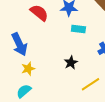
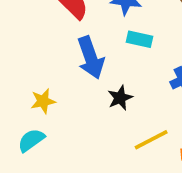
blue arrow: (19, 44) -> (91, 58), moved

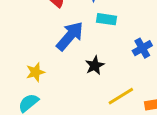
blue arrow: (91, 58) -> (70, 36), turned -116

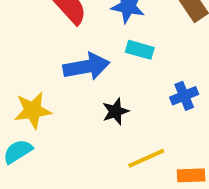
blue arrow: (70, 36) -> (86, 67), turned 32
yellow star: (35, 72) -> (33, 110), size x1.4

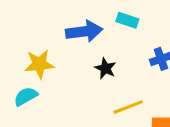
black star: (115, 111) -> (105, 68), turned -30

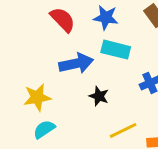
cyan rectangle: (127, 20) -> (116, 50), size x1.4
cyan semicircle: (26, 96) -> (44, 129), moved

